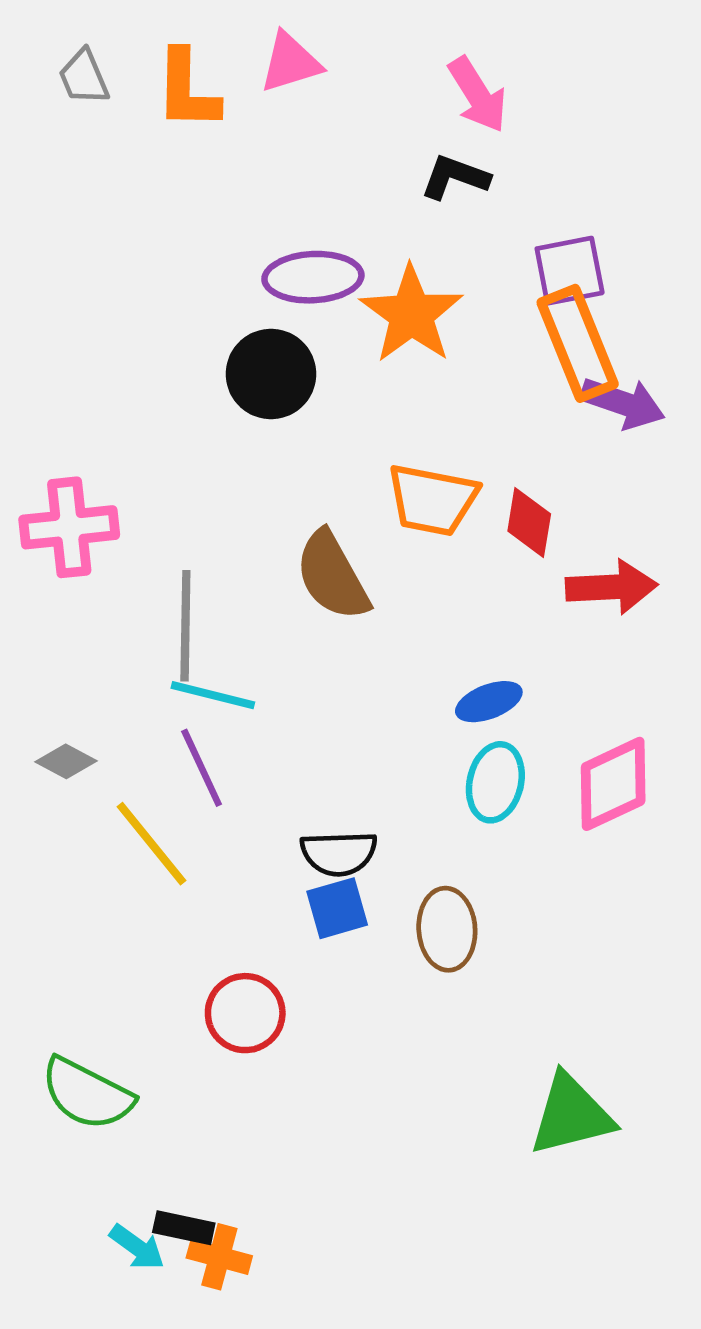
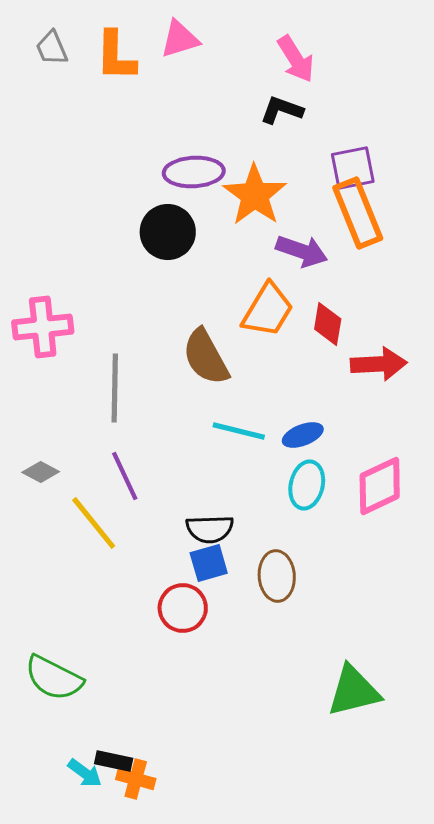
purple arrow: (623, 403) -> (302, 251), moved
orange trapezoid: (432, 500) -> (268, 310), turned -70
cyan line: (213, 695) -> (239, 431), moved
red circle: (245, 1013) -> (183, 608), moved

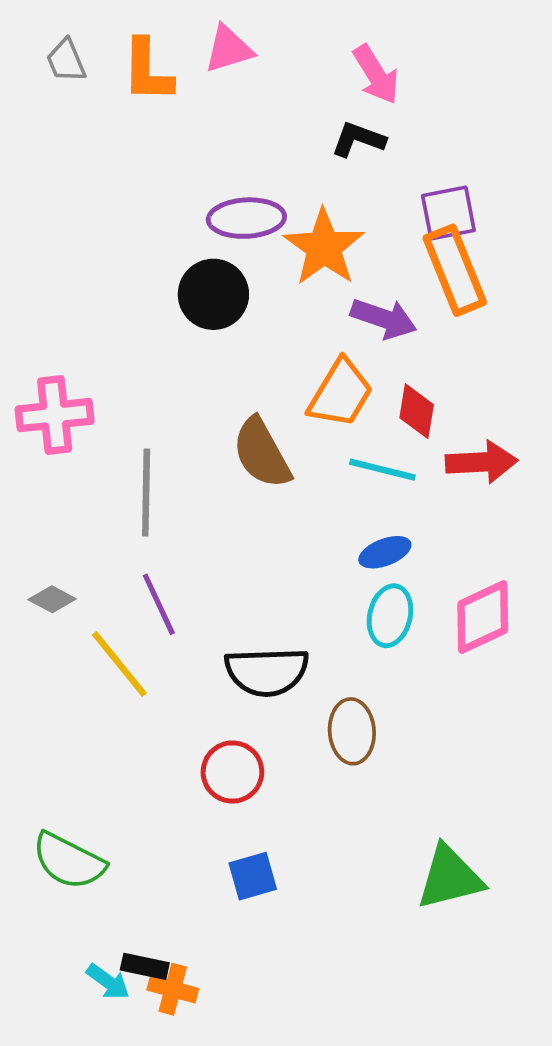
cyan line: (239, 431) -> (382, 470), moved
black semicircle: (210, 529) -> (267, 672), size x1.4
blue square: (209, 563) -> (253, 876), moved

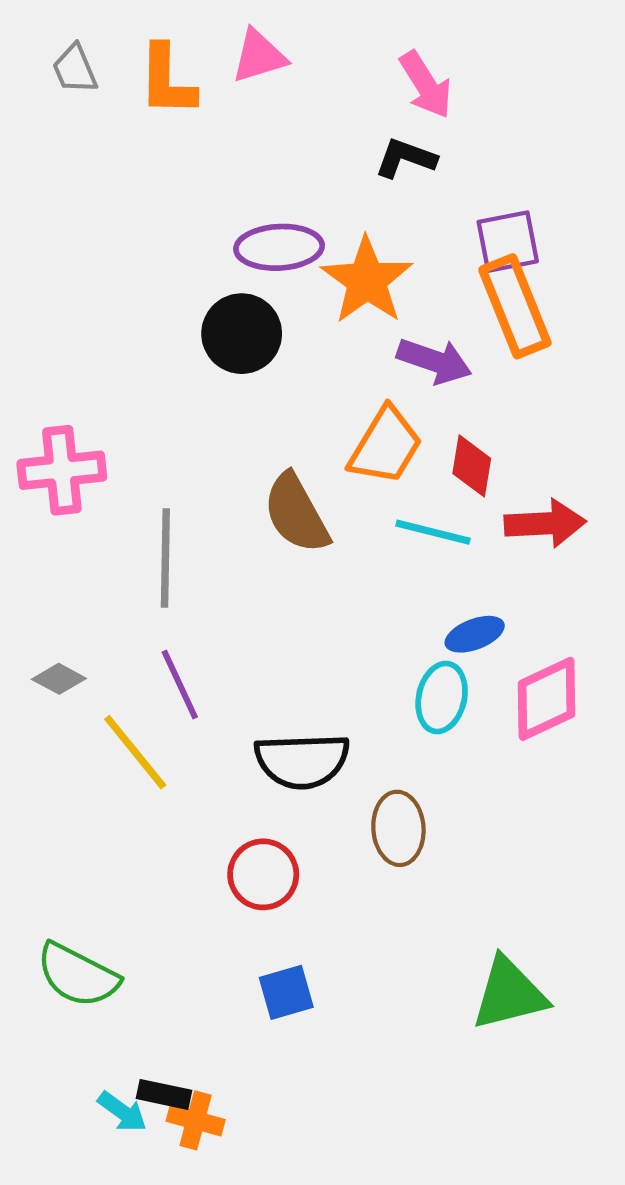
blue ellipse: (385, 552) -> (475, 634), moved

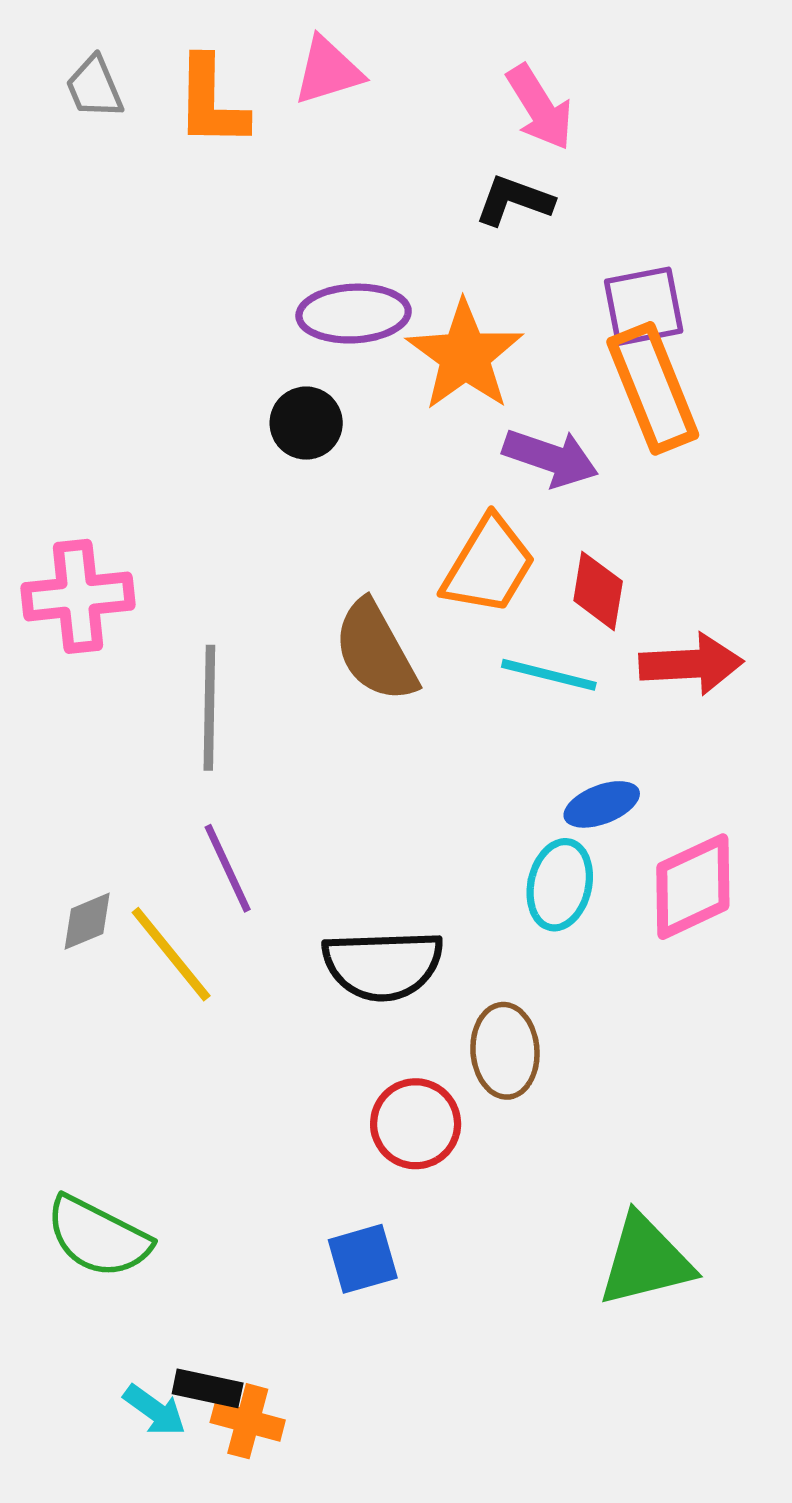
black circle: (242, 334) -> (306, 423), size x0.7
gray diamond: (59, 679) -> (87, 921), moved, turned -51
red circle: (263, 874) -> (416, 1124), moved

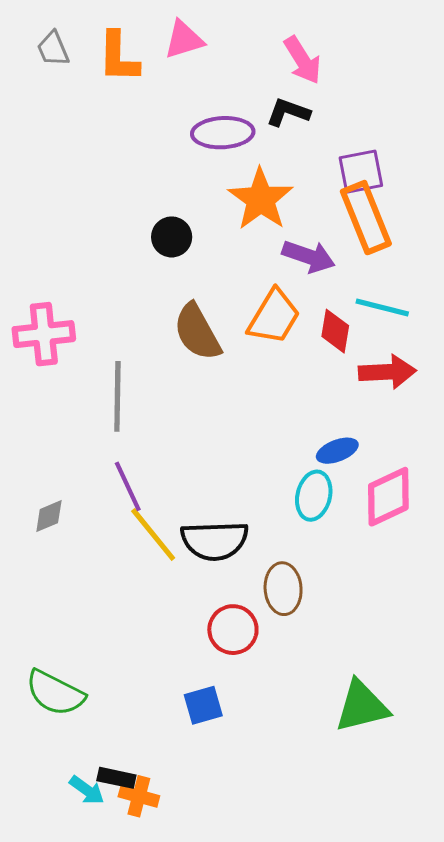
purple ellipse: (354, 314) -> (223, 133), moved
brown semicircle: (375, 651) -> (197, 332), moved
cyan line: (549, 675) -> (382, 308), moved
yellow line: (171, 954) -> (153, 534), moved

